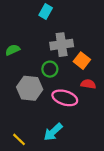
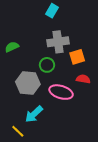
cyan rectangle: (46, 12) -> (52, 11), moved
orange square: (82, 61) -> (77, 57), turned 35
cyan arrow: (53, 132) -> (34, 114), moved

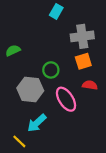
gray cross: (58, 42) -> (82, 36), moved
pink ellipse: (61, 92) -> (66, 99), turned 40

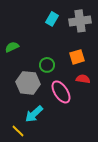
cyan rectangle: (56, 11) -> (52, 19), moved
gray cross: (82, 36) -> (80, 21), moved

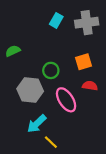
yellow line: (18, 131) -> (51, 142), moved

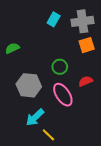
orange square: (83, 62) -> (87, 45), moved
green circle: (51, 70) -> (60, 67), moved
red semicircle: (90, 86) -> (86, 81), turned -32

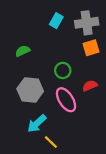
green semicircle: (12, 48) -> (23, 51), moved

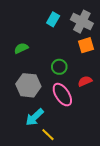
gray cross: (87, 23) -> (82, 22), turned 35

